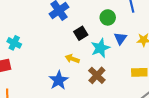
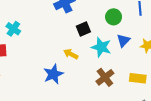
cyan star: (100, 48) -> (101, 47), turned 30
brown cross: (97, 75) -> (105, 77), moved

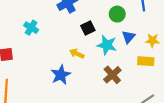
cyan cross: (13, 29) -> (31, 28), moved
yellow rectangle: (138, 78) -> (146, 61), moved

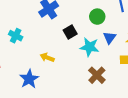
yellow arrow: (77, 54) -> (47, 58), moved
blue star: (61, 75) -> (29, 79), moved

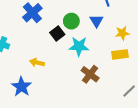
green circle: (97, 17) -> (71, 21), moved
blue triangle: (110, 38) -> (97, 21), moved

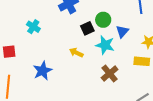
blue triangle: (97, 21) -> (122, 31), moved
yellow arrow: (37, 63) -> (76, 53), moved

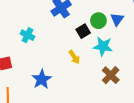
blue triangle: (122, 31) -> (117, 19), moved
yellow arrow: (76, 53) -> (74, 57), turned -144

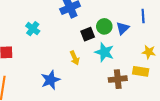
brown cross: (111, 75) -> (118, 79), moved, turned 30
blue star: (42, 79) -> (50, 80), moved

